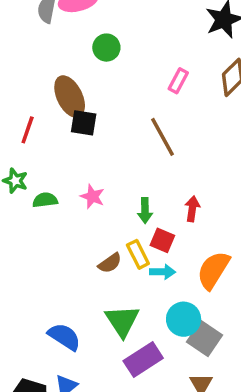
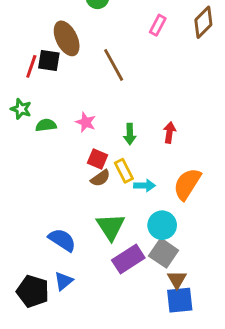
black square: (84, 123) -> (49, 60), moved
brown line: (162, 137) -> (114, 65), moved
red square: (162, 240) -> (97, 159), moved
gray square: (205, 338) -> (164, 253), moved

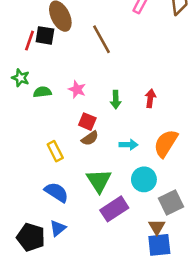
yellow rectangle: (124, 171) -> (55, 151), moved
gray square: (164, 253) -> (171, 203), moved, turned 30

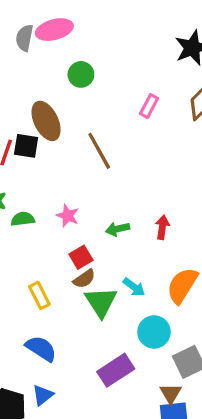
green arrow: (116, 100) -> (117, 229), turned 78
red square: (87, 122) -> (81, 257), turned 36
cyan arrow: (128, 145) -> (134, 287), turned 36
green triangle: (99, 181) -> (101, 302), moved

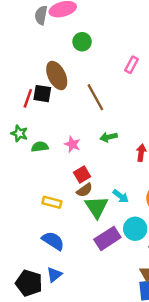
green arrow: (117, 229) -> (109, 137), moved
yellow rectangle: (39, 295) -> (52, 202), turned -48
purple rectangle: (116, 370) -> (107, 238), moved

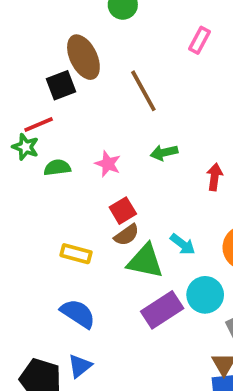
black square: (42, 94) -> (61, 85), turned -30
red line: (28, 98) -> (39, 124), moved, turned 48
green triangle: (97, 207) -> (145, 261), turned -45

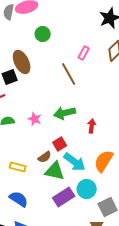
brown line: (143, 91) -> (69, 74), moved
green arrow: (164, 153) -> (65, 113), size x1.5
red square: (123, 211) -> (60, 144), moved
cyan arrow: (183, 244) -> (75, 162), size x1.6

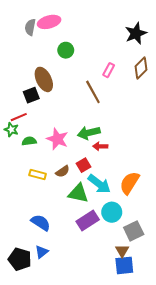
pink star: (35, 119) -> (57, 139), size x1.5
red arrow: (92, 126) -> (100, 146), moved, turned -96
brown semicircle: (45, 157) -> (63, 171), moved
yellow rectangle: (18, 167) -> (38, 175), moved

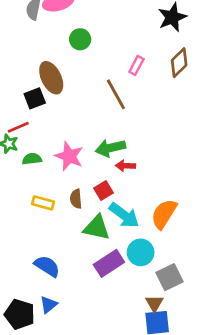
brown semicircle: (63, 171) -> (76, 199), turned 120

